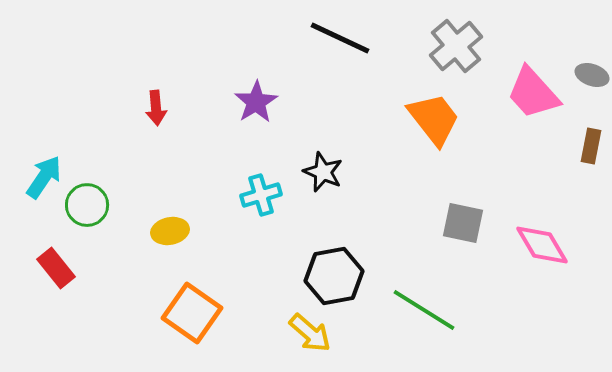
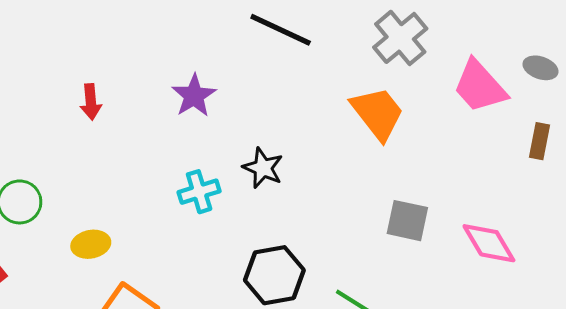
yellow ellipse: (170, 231) -> (91, 244), moved

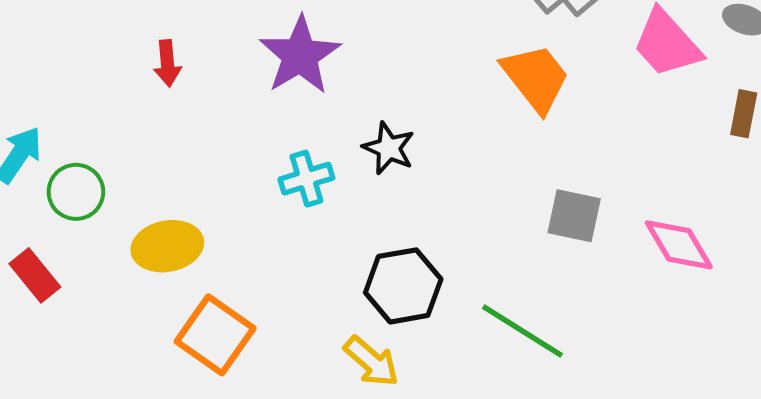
purple star: (194, 96) -> (300, 55), size x1.4
yellow ellipse: (91, 244) -> (167, 246), size x1.4

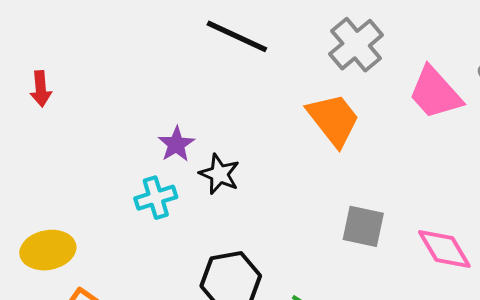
purple star: (300, 55) -> (176, 144), moved, size x0.6
red arrow: (167, 63) -> (41, 89), moved

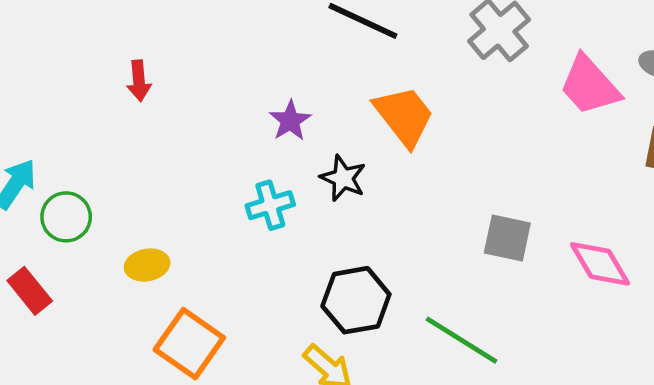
orange trapezoid: (333, 120) -> (404, 116), moved
purple star: (176, 144) -> (290, 121), moved
yellow ellipse: (48, 250) -> (147, 265), size x0.7

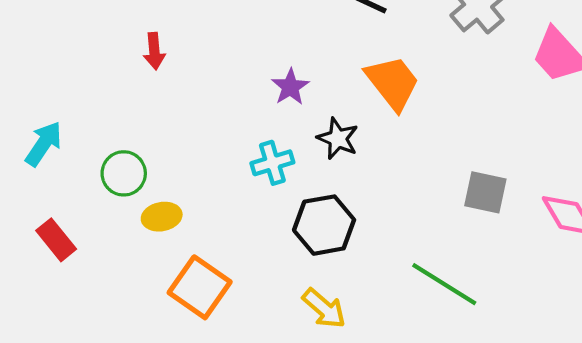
green circle: (66, 217) -> (124, 173), moved
black hexagon: (356, 300) -> (324, 225), moved

